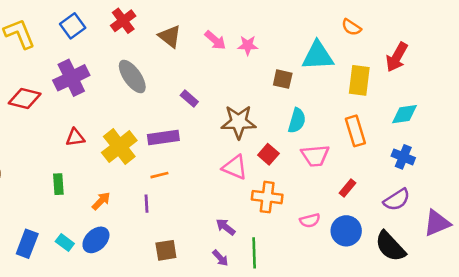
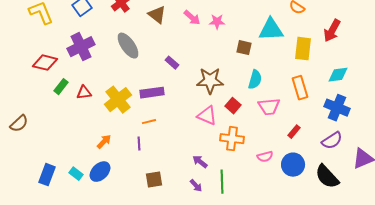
blue cross: (403, 157) -> (337, 108), size x1.4
green rectangle: (58, 184) -> (61, 87), moved, turned 42

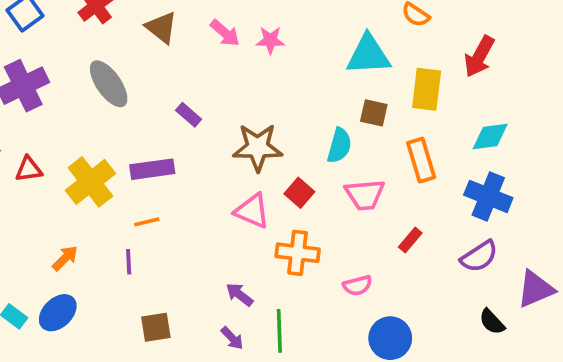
brown square: (244, 48) -> (374, 113), moved
blue circle: (293, 165) -> (390, 338), moved
black semicircle: (327, 177) -> (492, 322), moved, size x0.6

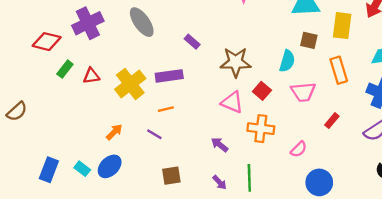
purple line: (129, 262) -> (154, 134), turned -56
pink semicircle: (358, 285) -> (299, 149), turned -30
purple arrow: (239, 295) -> (220, 145), moved

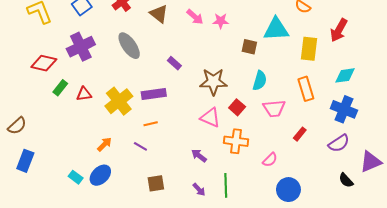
brown square: (309, 40) -> (249, 47), moved
blue rectangle: (49, 170) -> (25, 161), moved

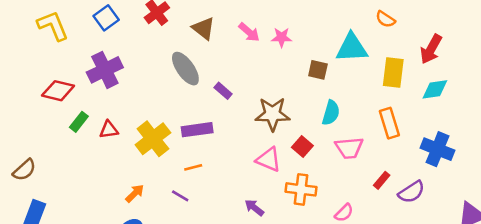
gray ellipse: (129, 46) -> (185, 69), moved
cyan diamond: (345, 75) -> (435, 89), moved
purple semicircle: (339, 143) -> (411, 192), moved

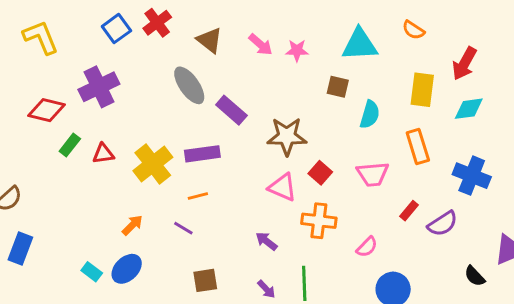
blue square: (106, 18) -> (116, 29), moved
cyan triangle: (352, 48) -> (360, 45), moved
purple rectangle: (223, 91) -> (231, 110), size x1.5
cyan semicircle: (331, 113) -> (370, 114), moved

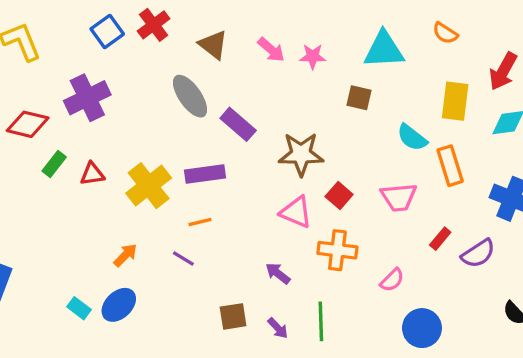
cyan semicircle: (370, 114) -> (412, 138), moved, turned 112
brown square: (205, 280) -> (233, 316), moved

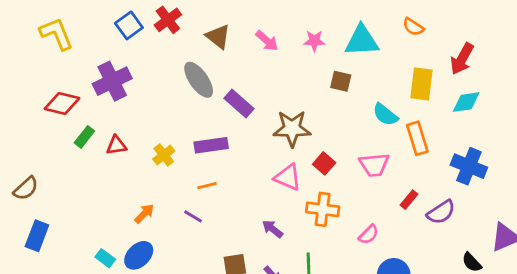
pink star: (313, 56) -> (314, 41), moved
yellow cross: (149, 186) -> (164, 155), size x0.6

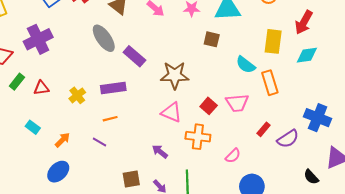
red square: (324, 163) -> (209, 106), moved
blue cross: (469, 166) -> (318, 118), moved
cyan rectangle: (105, 258) -> (33, 127), moved

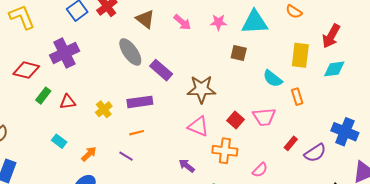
orange rectangle: (270, 83) -> (297, 97), size x0.7

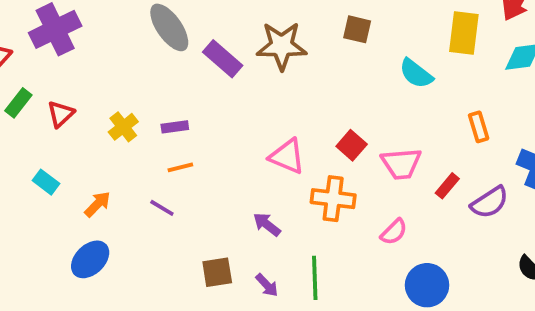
brown star: (201, 89) -> (282, 46), moved
orange rectangle: (297, 97) -> (479, 127), moved
red triangle: (68, 102) -> (61, 114), turned -35
purple rectangle: (140, 102) -> (175, 127), moved, size x0.6
pink trapezoid: (264, 117) -> (401, 164), moved

